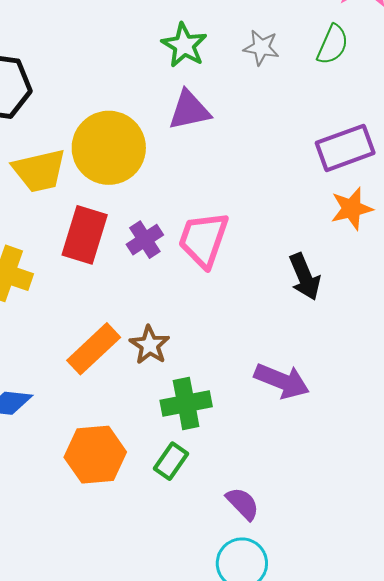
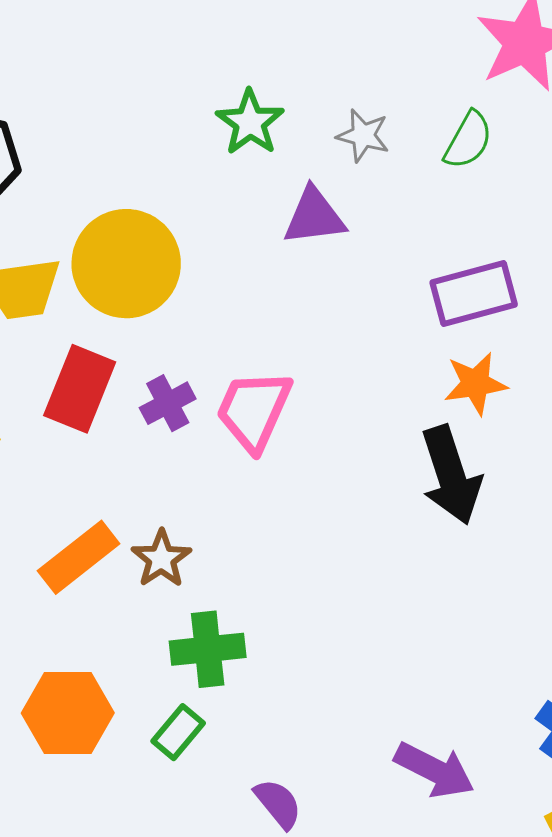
purple triangle: (189, 110) -> (314, 216), moved
black arrow: (305, 277) -> (451, 475), moved, size x1.4
purple arrow: (282, 381) -> (434, 770), moved

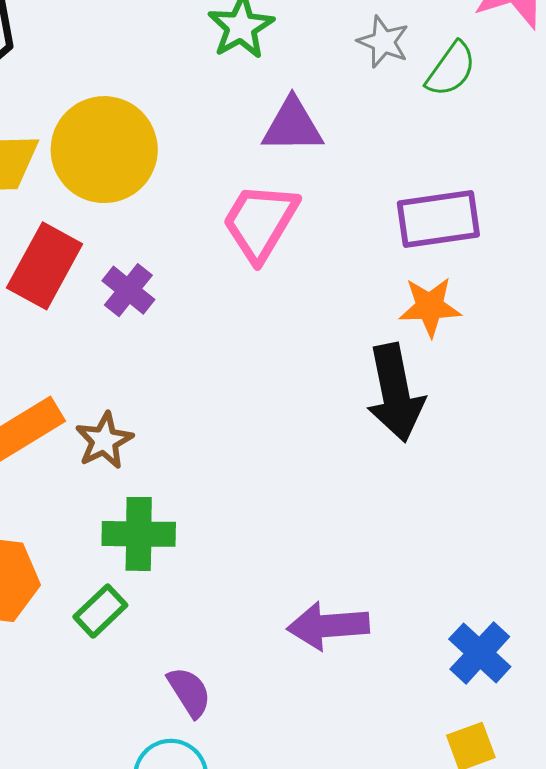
gray star: (363, 135) -> (383, 42), moved
purple cross: (168, 403) -> (128, 290), turned -30
pink trapezoid: (254, 410) -> (260, 222), moved
purple arrow: (434, 770) -> (328, 626), moved, turned 142

